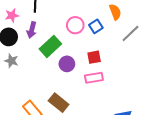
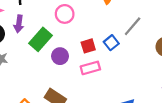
blue square: (96, 26) -> (111, 43), moved
gray line: (130, 33) -> (133, 26), moved

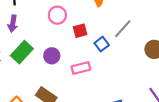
green rectangle: (40, 39) -> (22, 52), moved
red square: (88, 46) -> (80, 31), moved

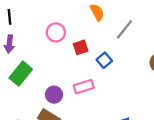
gray line: (123, 29) -> (124, 29), moved
purple circle: (52, 56) -> (54, 95), moved

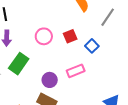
pink circle: (56, 32) -> (44, 36), moved

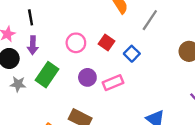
red square: (70, 36) -> (106, 43), turned -32
purple circle: (50, 80) -> (87, 77), moved

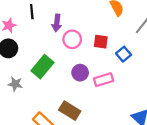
red square: (106, 43) -> (101, 42), turned -32
purple arrow: (33, 45) -> (57, 23), moved
gray star: (18, 84) -> (15, 84), moved

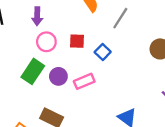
purple arrow: (57, 23) -> (37, 16), moved
green rectangle: (42, 67) -> (33, 71), moved

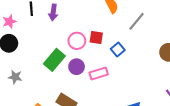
purple arrow: (37, 16) -> (53, 12), moved
pink circle: (46, 42) -> (77, 41), moved

